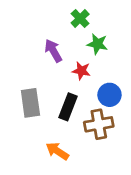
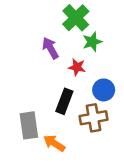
green cross: (80, 19) -> (76, 18), size x1.5
green star: (97, 44) -> (92, 42), turned -30
gray rectangle: (30, 103) -> (29, 125), moved

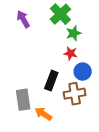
purple arrow: (50, 48) -> (23, 19), moved
red star: (77, 67) -> (70, 53), moved

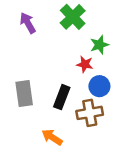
green star: (74, 33) -> (99, 45), moved
gray rectangle: (23, 100) -> (24, 93), moved

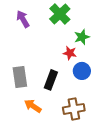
brown cross: (90, 113) -> (74, 109), moved
orange arrow: (52, 137) -> (33, 106), moved

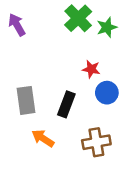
purple arrow: (23, 19) -> (17, 25), moved
green star: (82, 37) -> (107, 27), moved

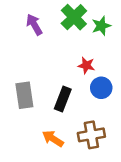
purple arrow: (17, 25) -> (34, 25), moved
orange arrow: (43, 138) -> (53, 139), moved

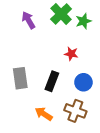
blue circle: (101, 88) -> (83, 82), moved
brown cross: (91, 135) -> (75, 111), turned 30

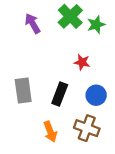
orange arrow: (44, 114) -> (50, 132), turned -144

